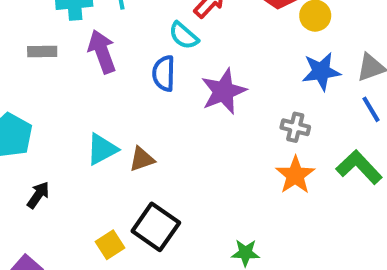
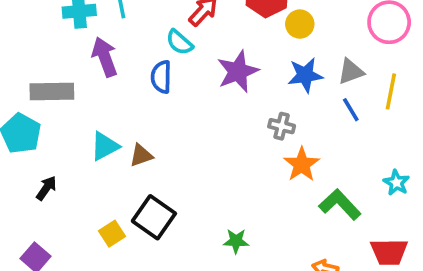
gray rectangle: (42, 52) -> (52, 91), moved, size x1.6
purple star: (224, 91) -> (238, 71), moved
green L-shape: (359, 167) -> (340, 205), moved
orange star: (295, 175) -> (302, 164), moved

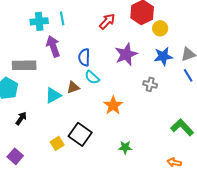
cyan semicircle: (179, 42) -> (92, 77), moved
brown triangle: (141, 155) -> (73, 87), moved
orange star: (302, 164) -> (113, 105), moved

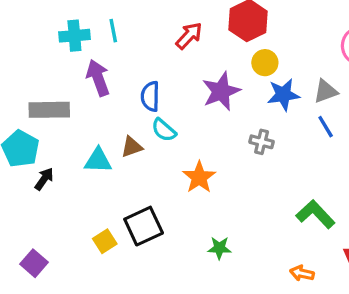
yellow circle: (160, 28) -> (265, 63), moved
cyan triangle: (53, 95) -> (98, 160), turned 30
black arrow: (21, 118) -> (44, 179), moved
black square: (80, 134) -> (144, 226), turned 30

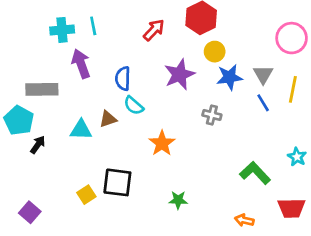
gray triangle: (326, 91) -> (263, 74), turned -40
black square: (144, 226) -> (117, 182), turned 32

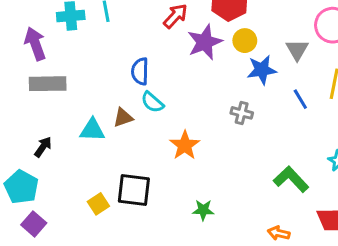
purple arrow: (81, 64) -> (35, 44), moved
purple star: (180, 74) -> (205, 42), moved
gray triangle: (263, 74) -> (297, 50), moved
cyan pentagon: (19, 120) -> (21, 187), moved

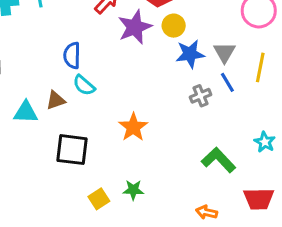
gray triangle: (297, 50) -> (224, 52), moved
gray cross: (242, 113) -> (200, 96), moved, turned -36
orange star: (185, 145) -> (133, 127), moved
black square: (134, 190) -> (72, 150), moved
yellow square: (98, 204) -> (99, 199), moved

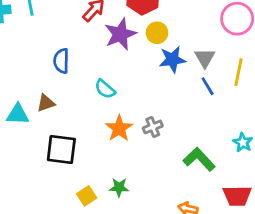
cyan semicircle: (84, 85) -> (105, 89), moved
gray cross: (200, 96) -> (153, 127), moved

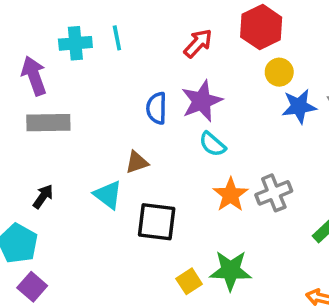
purple star: (120, 34) -> (202, 101), moved
cyan triangle: (18, 114) -> (108, 195), moved, turned 35
gray cross: (153, 127) -> (274, 193), size x1.4
green star: (119, 187) -> (231, 270), size x1.6

